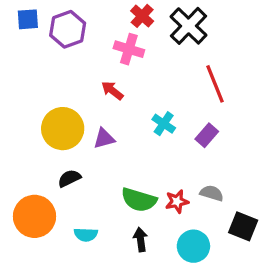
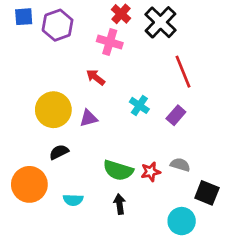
cyan circle: (193, 246) -> (182, 221), moved

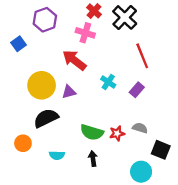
blue square: (24, 17) -> (19, 44), moved, turned -32
red arrow: (96, 77) -> (74, 60), size x1.6
black semicircle: (59, 152) -> (46, 118), size x1.6
orange circle: (29, 184) -> (23, 143), size x0.6

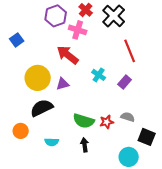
purple hexagon: (45, 20) -> (56, 16), moved

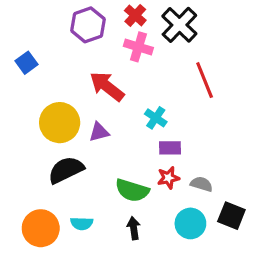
pink cross: (78, 30) -> (138, 47), moved
purple rectangle: (125, 82) -> (170, 148), moved, turned 48
red star: (107, 122) -> (168, 178), moved
orange circle: (21, 131) -> (41, 228), moved, size x1.5
cyan circle: (129, 157) -> (190, 223), moved

